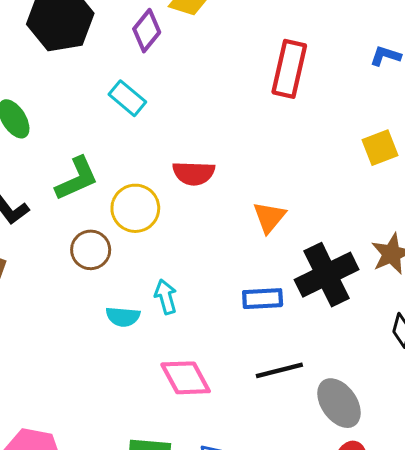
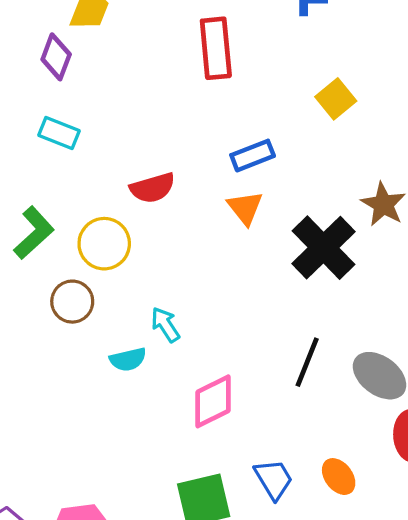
blue rectangle: (263, 299) -> (253, 156), moved
black line: (279, 370) -> (307, 362), turned -36
pink diamond: (186, 378) -> (213, 401), turned -70

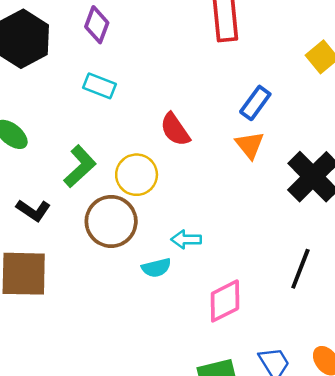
blue rectangle: (253, 156) -> (255, 103), turned -32
red semicircle: (153, 188) -> (175, 130), turned 72
brown circle: (72, 302) -> (111, 221), size x1.5
cyan arrow: (165, 325) -> (186, 239), turned -56

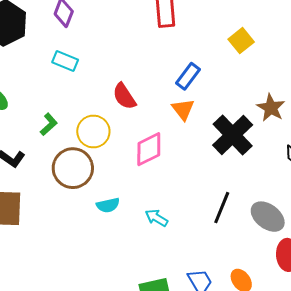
green L-shape: (80, 166) -> (49, 124), size x0.7
cyan arrow: (186, 239) -> (157, 218), moved, turned 30
pink diamond: (225, 301) -> (149, 149), moved

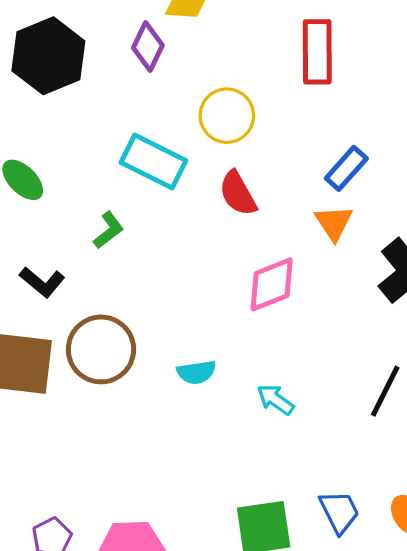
cyan rectangle: (65, 61) -> (153, 161), moved, size x1.5
yellow circle: (93, 132) -> (227, 116), moved
brown circle: (73, 168) -> (101, 349), moved

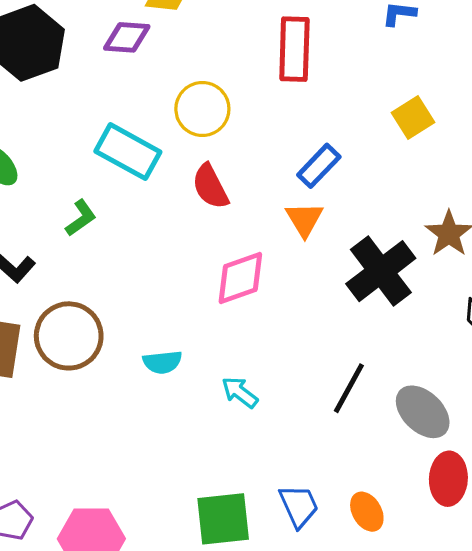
purple diamond: (148, 46) -> (127, 37), turned 66

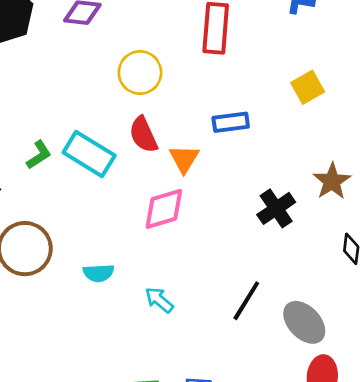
cyan rectangle: (128, 152) -> (89, 154), moved
blue rectangle: (319, 166) -> (231, 122), turned 36
orange triangle: (304, 219) -> (184, 159), moved
black cross: (381, 271) -> (276, 208), size x0.7

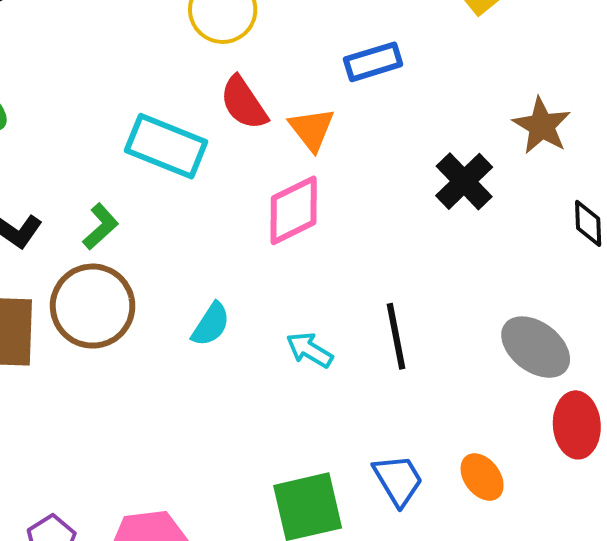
green L-shape: (39, 155) -> (101, 227), moved
cyan semicircle: (99, 273) -> (211, 324), turned -44
black line: (246, 301) -> (396, 336), moved, turned -33

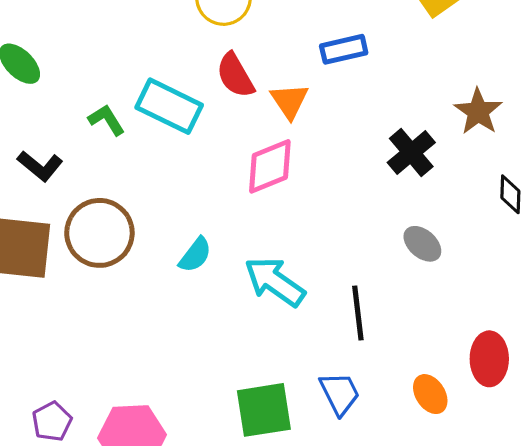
green L-shape: (101, 227) -> (107, 120), moved, turned -84
black line: (396, 336) -> (358, 313), moved
gray ellipse: (536, 347) -> (422, 244), moved, size x0.7
cyan arrow: (310, 350) -> (275, 282), size x1.6
orange ellipse: (482, 477) -> (430, 394), moved

